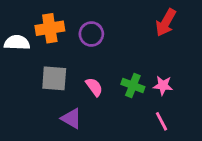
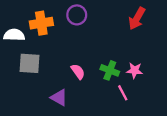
purple circle: (91, 34) -> (77, 15), moved
gray square: (54, 78) -> (30, 63), moved
pink line: (161, 121) -> (123, 93), moved

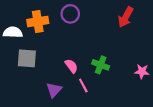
pink star: (135, 70) -> (142, 71), moved
pink line: (123, 93) -> (83, 86), moved
purple triangle: (59, 98) -> (54, 90), turned 42

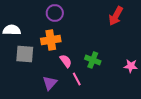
purple circle: (70, 14) -> (55, 13), moved
orange cross: (38, 21) -> (51, 40), moved

